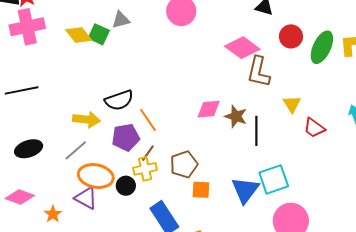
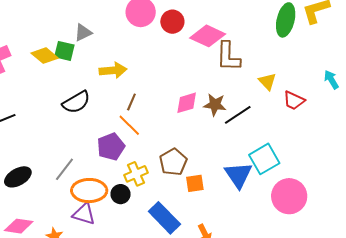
red circle: (291, 36) -> (172, 22), moved
black semicircle: (119, 100) -> (76, 102), moved
yellow arrow: (87, 119) -> (113, 70), moved
black line: (256, 131) -> (238, 115), turned 68
brown line: (148, 153) -> (131, 102), moved

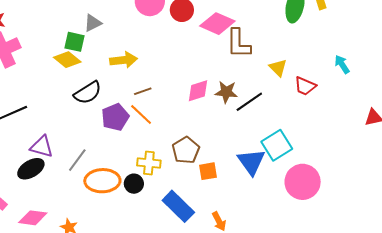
yellow diamond: (45, 56) -> (67, 60), moved
brown line: (131, 102) -> (143, 91), turned 48
purple pentagon: (111, 147) -> (115, 117), moved
yellow cross: (136, 174) -> (149, 163), turned 30
purple triangle: (84, 214) -> (42, 147), moved

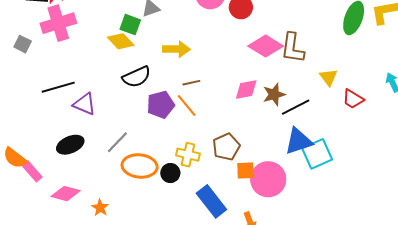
pink diamond: (217, 24) -> (266, 46), moved
brown star: (226, 92) -> (274, 94), turned -30
purple triangle: (42, 147) -> (85, 104), moved
blue triangle: (251, 162) -> (298, 141), moved, turned 40
pink circle: (303, 182) -> (268, 179), moved

